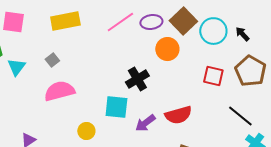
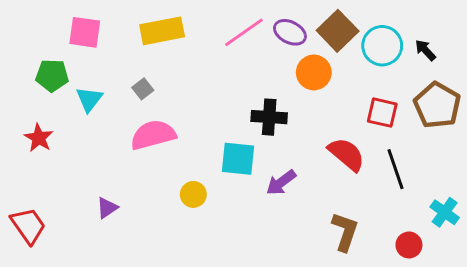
purple ellipse: (151, 22) -> (290, 32), turned 35
black cross: (137, 79) -> (269, 117), turned 35
red semicircle: (178, 115) -> (346, 154), moved, turned -124
black line: (240, 116) -> (396, 169), moved, turned 32

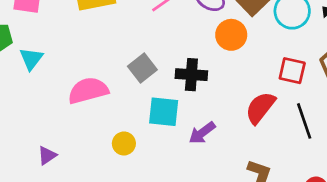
gray square: (143, 89) -> (142, 68), moved, size x1.5
red semicircle: (346, 154) -> (260, 108), turned -92

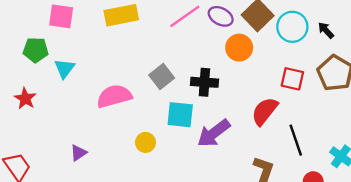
black line: (304, 121) -> (296, 140), moved
purple arrow: (202, 133) -> (214, 133), size x1.4

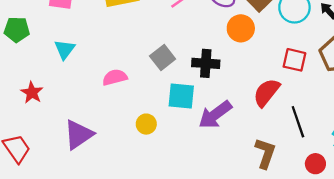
green pentagon: (36, 50) -> (17, 30), moved
pink semicircle: (114, 96) -> (115, 77), size x0.7
red star: (25, 98) -> (32, 93), moved
purple triangle: (78, 153) -> (79, 135), size x1.8

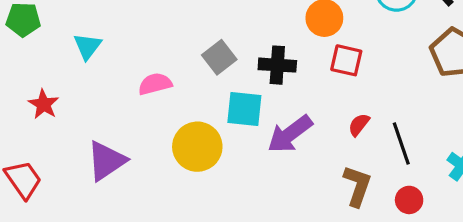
red square: (294, 60) -> (346, 60), moved
red semicircle: (266, 93) -> (359, 125), moved, size x0.6
yellow circle: (146, 124) -> (197, 147), size x1.8
red circle: (315, 164) -> (409, 200), moved

